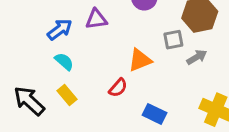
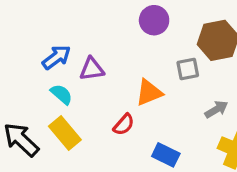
purple triangle: (96, 19) -> (92, 69), moved
gray arrow: (197, 57) -> (216, 109), moved
yellow rectangle: (67, 95) -> (65, 133), size x1.4

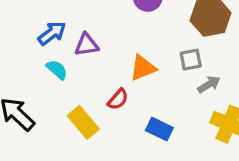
gray square: (188, 69) -> (191, 60), moved
yellow rectangle: (65, 133) -> (83, 122), moved

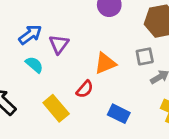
purple triangle: (87, 45) -> (59, 44), turned -45

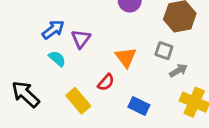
gray square: (145, 56) -> (164, 51), turned 30
orange triangle: (105, 63) -> (126, 57), turned -45

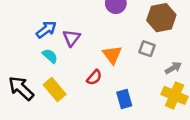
gray arrow: (178, 70) -> (173, 68), moved
yellow rectangle: (78, 101) -> (55, 89), moved
blue rectangle: (139, 106) -> (124, 99), turned 48

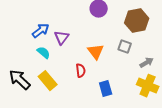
red semicircle: (94, 77) -> (81, 71), turned -48

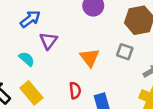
blue arrow: (41, 31) -> (30, 19), moved
red semicircle: (81, 71) -> (75, 90), moved

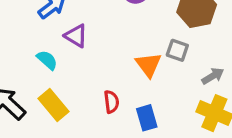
purple triangle: (48, 41) -> (76, 36), turned -36
orange triangle: (90, 58) -> (148, 65), moved

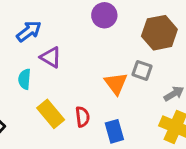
cyan semicircle: (47, 60) -> (25, 79), turned -126
yellow rectangle: (53, 105) -> (51, 114), moved

